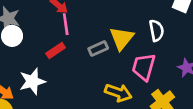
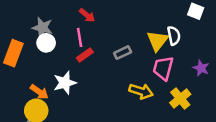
pink line: (66, 24) -> (80, 37), moved
yellow triangle: (122, 38) -> (157, 41), moved

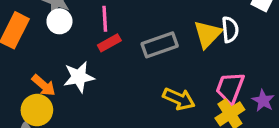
gray rectangle: (123, 53) -> (160, 45), size x1.5
pink trapezoid: (163, 68) -> (230, 88), moved
purple star: (201, 68) -> (263, 101), moved

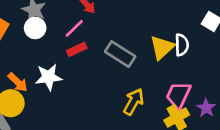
pink line: (105, 19) -> (74, 28), turned 45
gray rectangle: (160, 45) -> (120, 54), turned 48
yellow arrow: (179, 99) -> (134, 102), turned -88

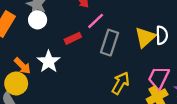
pink line: (74, 28) -> (96, 21), moved
gray rectangle: (120, 54) -> (109, 43), turned 75
white star: (49, 77) -> (49, 62), turned -30

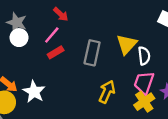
pink line: (96, 21) -> (52, 35), moved
white semicircle: (162, 35) -> (144, 56), moved
white star: (49, 62) -> (34, 92), moved

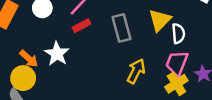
gray rectangle: (92, 53) -> (122, 28), turned -30
white star: (34, 92) -> (57, 54), moved

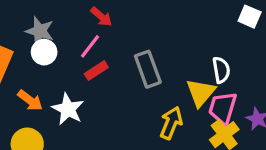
yellow triangle: (160, 20) -> (201, 93), moved
orange arrow: (29, 59) -> (30, 100), moved

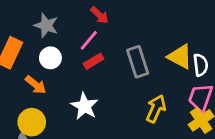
white circle: (44, 52) -> (50, 58), moved
yellow triangle: (201, 93) -> (180, 57), moved, turned -44
white star: (68, 109) -> (84, 106), moved

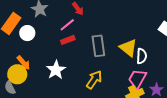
white circle: (50, 58) -> (27, 33), moved
orange arrow: (36, 85) -> (23, 63), moved
yellow arrow: (156, 109) -> (94, 80), moved

